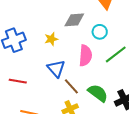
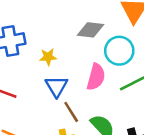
cyan circle: (100, 32) -> (119, 51), size x1.5
yellow star: (51, 39) -> (48, 57), moved

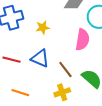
blue triangle: (56, 86) -> (40, 58), moved, turned -30

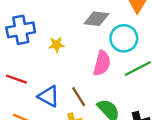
blue triangle: (40, 58) -> (49, 96), moved

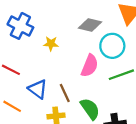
blue cross: (21, 30) -> (20, 26), turned 30

